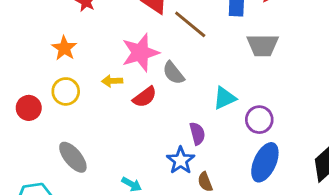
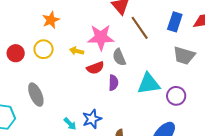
cyan triangle: (225, 98) -> (149, 84), size x1.4
purple circle: (259, 120) -> (176, 96), moved
purple semicircle: (197, 134) -> (113, 83), moved
blue star: (181, 160) -> (92, 119), moved

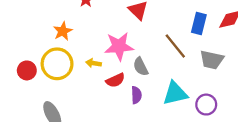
brown line: (140, 28) -> (175, 46), moved
yellow circle: (44, 49) -> (57, 64), size x1.5

